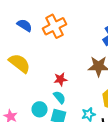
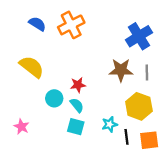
cyan circle: (40, 109) -> (54, 98), moved

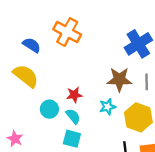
blue semicircle: (37, 24) -> (32, 45), moved
orange cross: (71, 25) -> (67, 32), turned -35
cyan star: (110, 124) -> (108, 107), moved

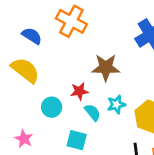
brown star: (119, 79) -> (106, 68), moved
cyan semicircle: (73, 116) -> (93, 112), moved
pink star: (15, 139) -> (24, 139), moved

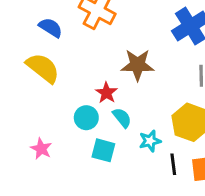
red star: (79, 91) -> (106, 93), turned -30
cyan star: (116, 104) -> (150, 141), moved
cyan circle: (52, 107) -> (86, 118), moved

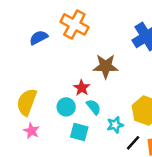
blue semicircle: (51, 28) -> (39, 38), turned -60
yellow semicircle: (43, 68) -> (27, 102), moved, turned -108
black line: (173, 164) -> (133, 143), turned 49

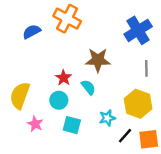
red star: (82, 88) -> (64, 78), moved
cyan semicircle: (94, 107) -> (88, 87), moved
pink star: (31, 131) -> (35, 124), moved

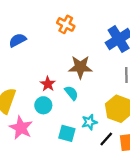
orange cross: (67, 19) -> (66, 24), moved, size x0.7
pink star: (35, 124) -> (21, 128), size x1.5
cyan square: (72, 125) -> (67, 133), moved

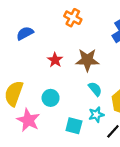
red star: (48, 84) -> (55, 60), moved
cyan semicircle: (71, 93) -> (95, 89), moved

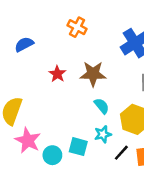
cyan circle: (51, 98) -> (52, 155), moved

